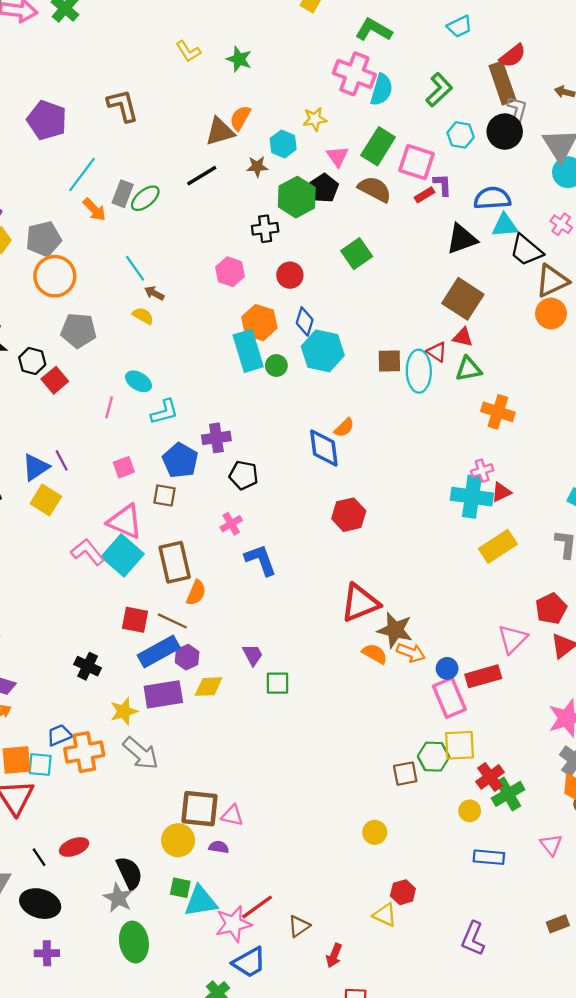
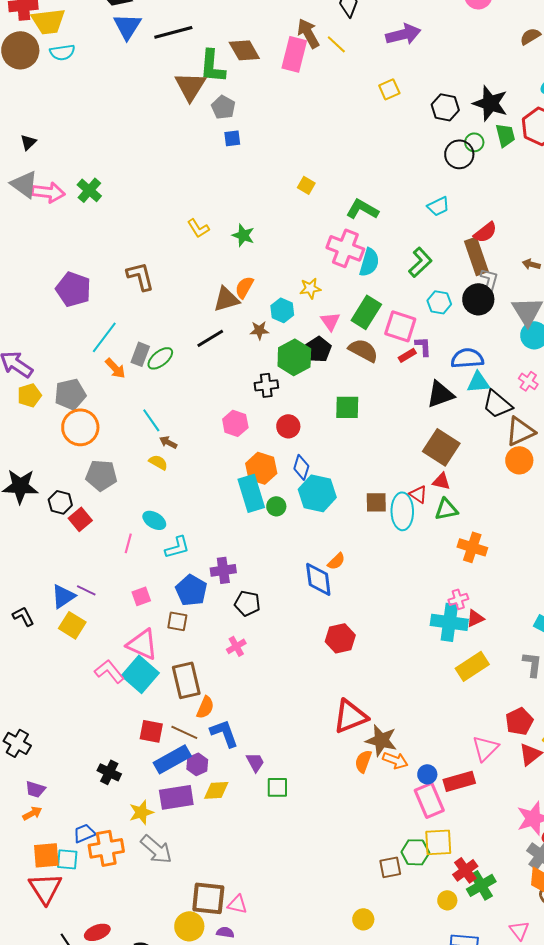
green square: (357, 254) -> (347, 407), turned 36
purple line: (62, 460) -> (86, 590), turned -36
blue L-shape: (261, 560) -> (224, 733), moved
orange semicircle: (375, 654) -> (363, 761), turned -100

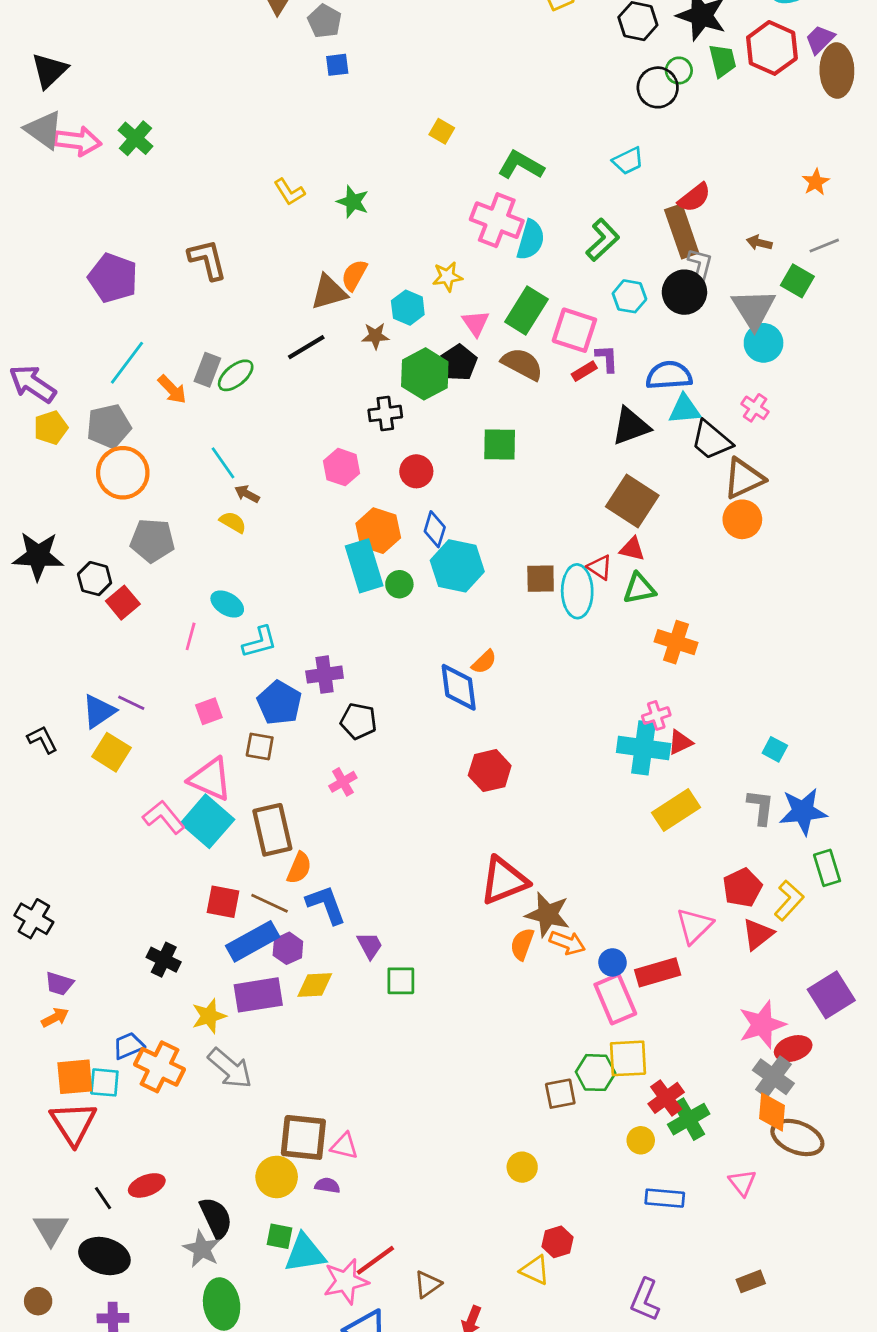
black triangle: (28, 142) -> (49, 71), size x1.6
cyan line: (104, 337) -> (127, 363), moved
orange cross: (106, 848) -> (159, 1067), turned 36

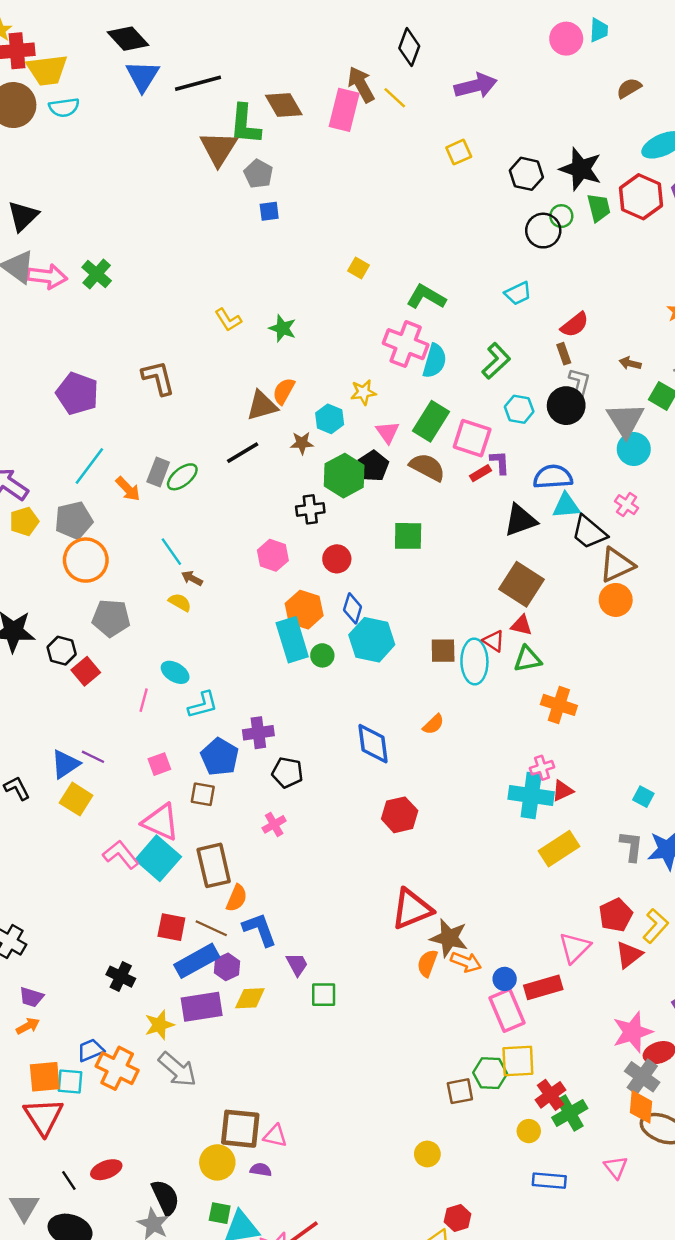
brown rectangle: (682, 231) -> (564, 354), size x0.5
orange semicircle: (484, 662) -> (433, 724), moved

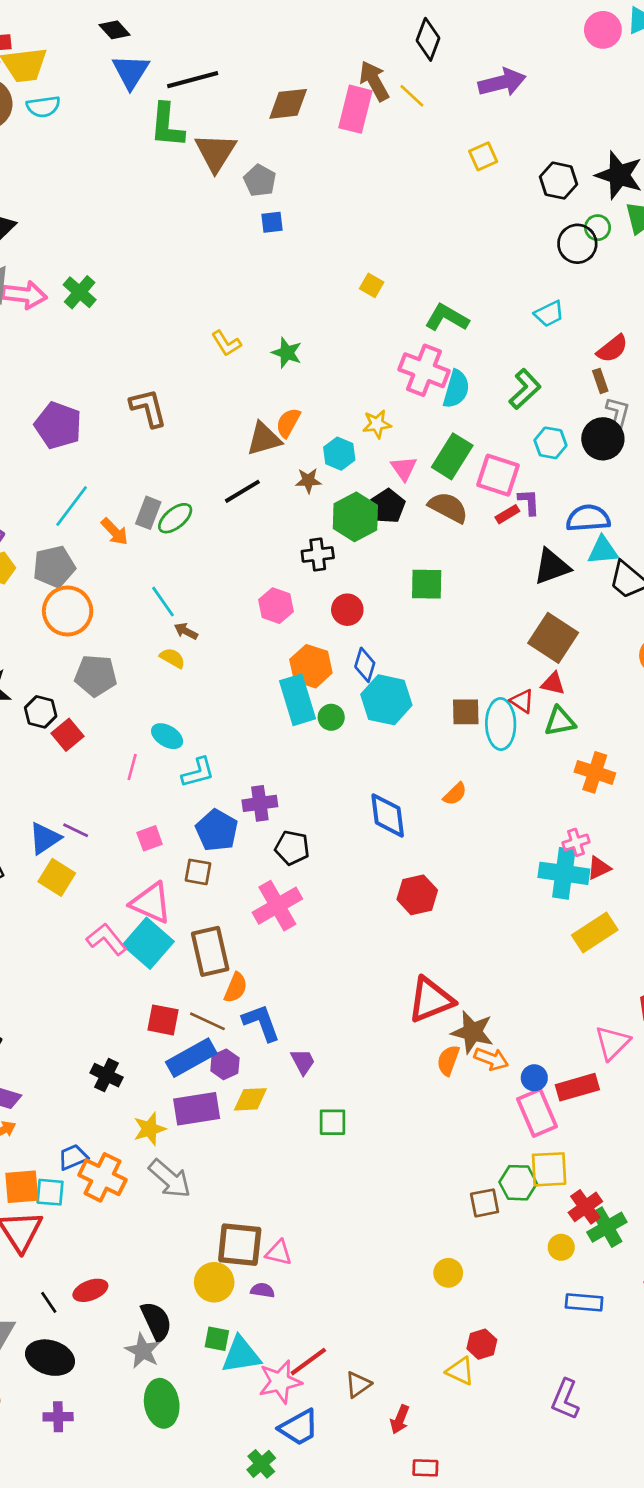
black diamond: (128, 39) -> (115, 30), size x0.7
brown diamond: (284, 105) -> (288, 104), turned -66
green L-shape: (245, 124) -> (167, 125), moved
pink cross: (274, 824) -> (277, 906), size x1.8
green square: (324, 995) -> (333, 1122), moved

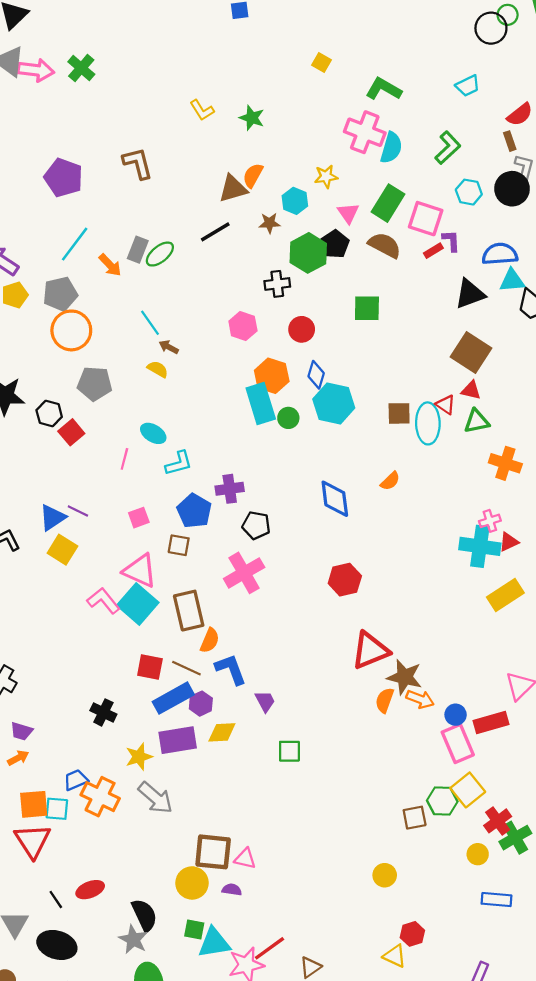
red hexagon: (417, 895) -> (345, 580), moved
yellow square: (549, 1169) -> (468, 790), turned -36

